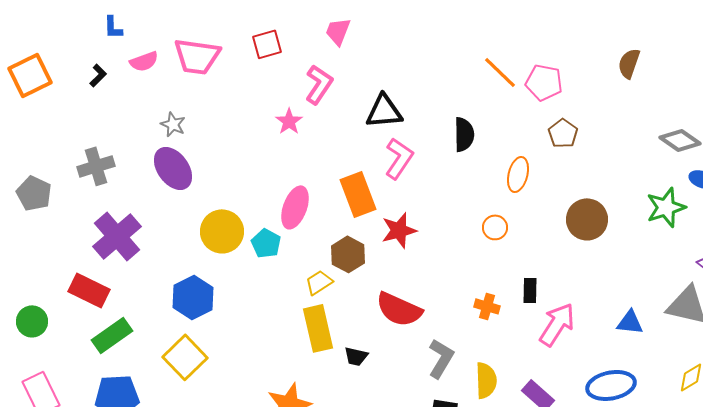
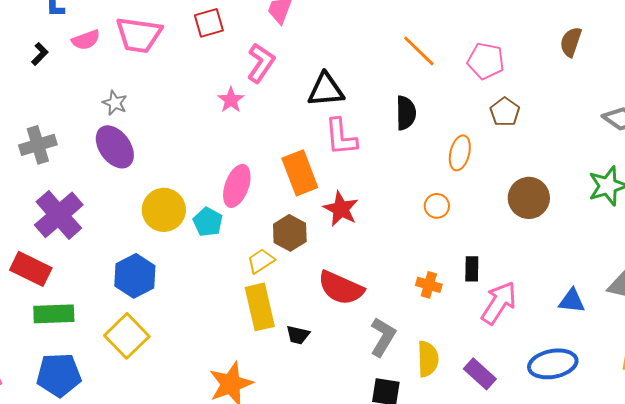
orange line: (500, 72) -> (419, 51), moved
pink L-shape: (399, 158) -> (341, 137), turned 141
red star: (399, 230) -> (341, 209), turned -30
green rectangle: (112, 335) -> (54, 314), turned 33

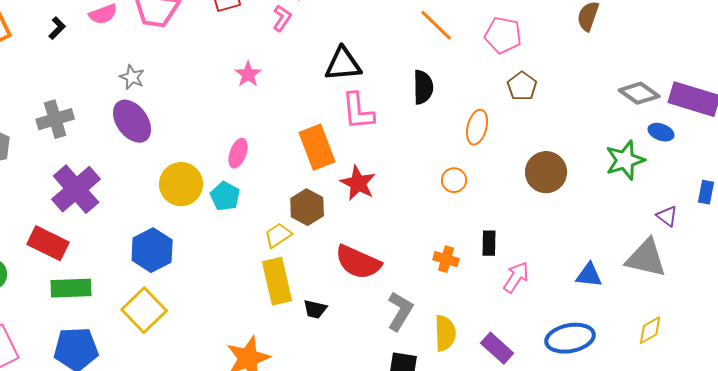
pink L-shape: (261, 63) -> (282, 18), moved, size x0.7
pink ellipse: (237, 186) -> (238, 153), moved, size x0.7
pink arrow: (499, 303) -> (516, 277), size x0.7

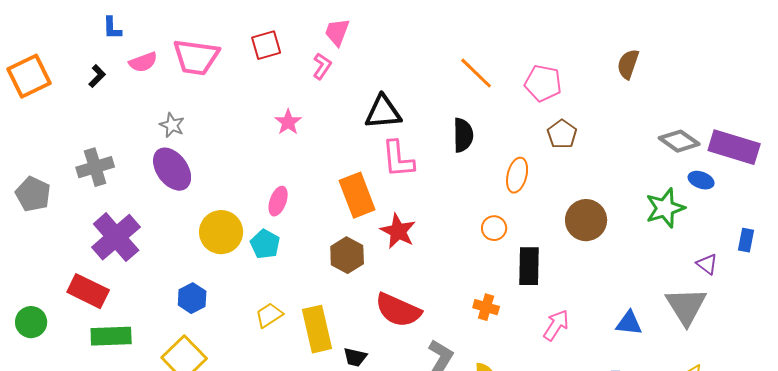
yellow trapezoid: (278, 235) -> (269, 315), moved
black rectangle: (489, 243) -> (529, 266), moved, size x1.5
blue hexagon: (152, 250) -> (192, 298), size x0.7
gray triangle: (646, 258) -> (686, 306), turned 45

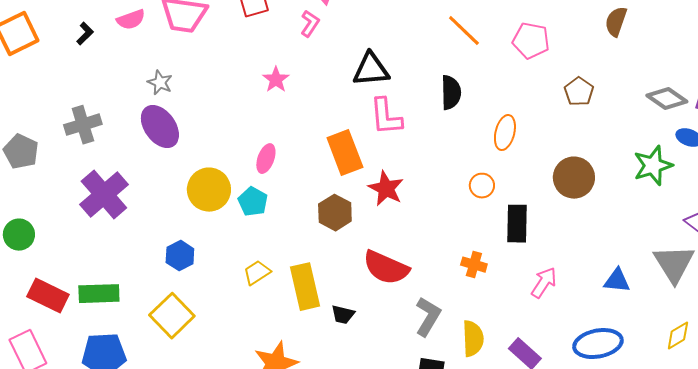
brown pentagon: (562, 134) -> (579, 92), moved
red rectangle: (88, 291) -> (48, 296), moved
green circle: (31, 322) -> (19, 235), moved

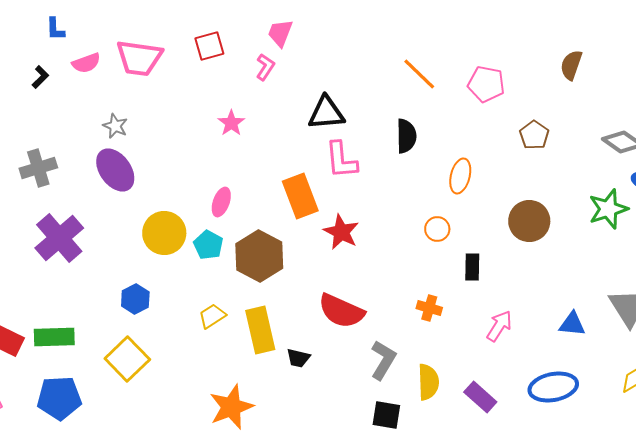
brown hexagon: (335, 213) -> (259, 256), moved, size x1.4
black rectangle: (517, 224) -> (472, 267), size x0.7

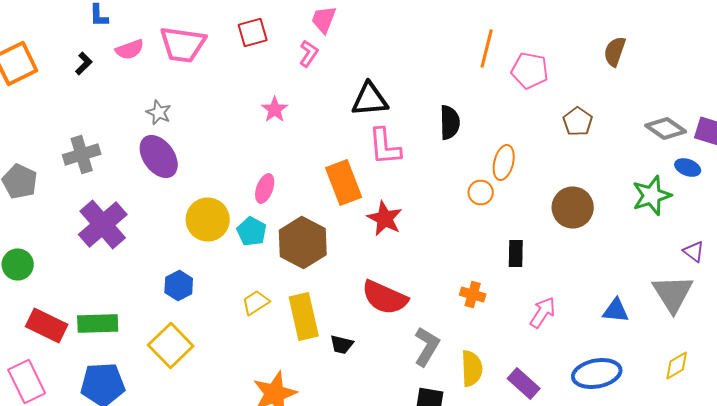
orange line: (419, 74) -> (487, 48), moved, turned 60
orange circle: (437, 229) -> (481, 192), moved

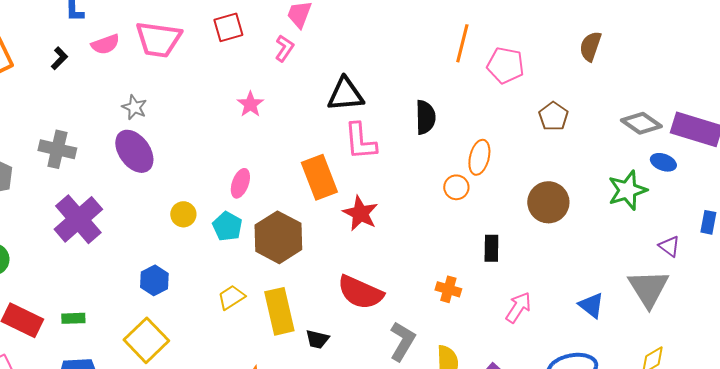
gray cross: (82, 154) -> (57, 149), turned 30
yellow circle: (208, 220) -> (183, 214), size x0.6
blue triangle: (616, 310) -> (591, 305), turned 32
green rectangle: (98, 324) -> (73, 318), size x0.6

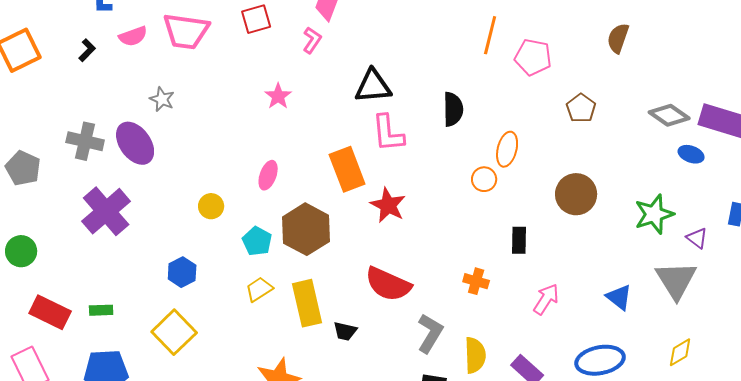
purple ellipse: (134, 151) -> (135, 143), moved
green star: (627, 190) -> (654, 214), moved
cyan pentagon: (227, 226) -> (257, 241), moved

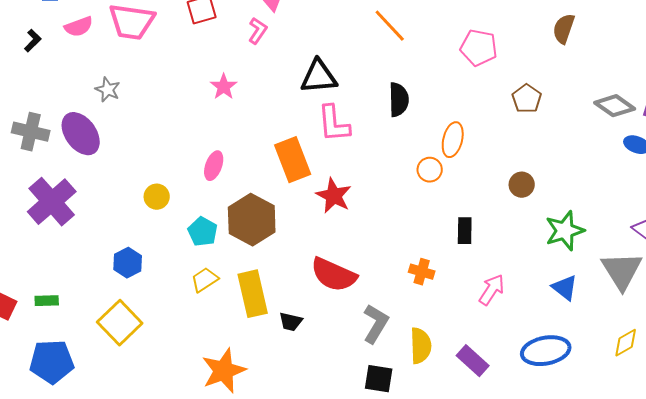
orange line: (490, 35) -> (390, 26), moved, turned -57
brown circle: (576, 194) -> (522, 185), size x0.6
green star: (654, 214) -> (565, 231), moved

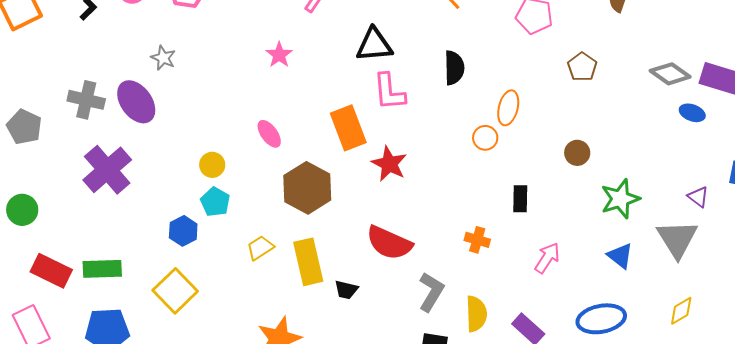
pink ellipse: (214, 166) -> (269, 134), turned -56
cyan pentagon: (203, 232) -> (215, 202), moved
green rectangle: (47, 301) -> (102, 269), size x1.6

